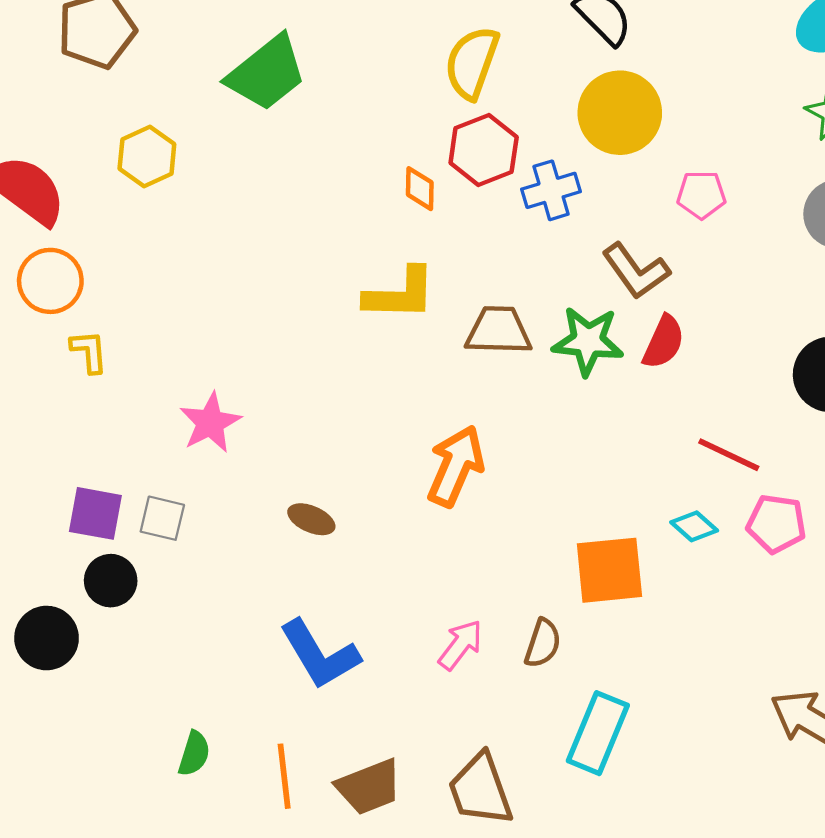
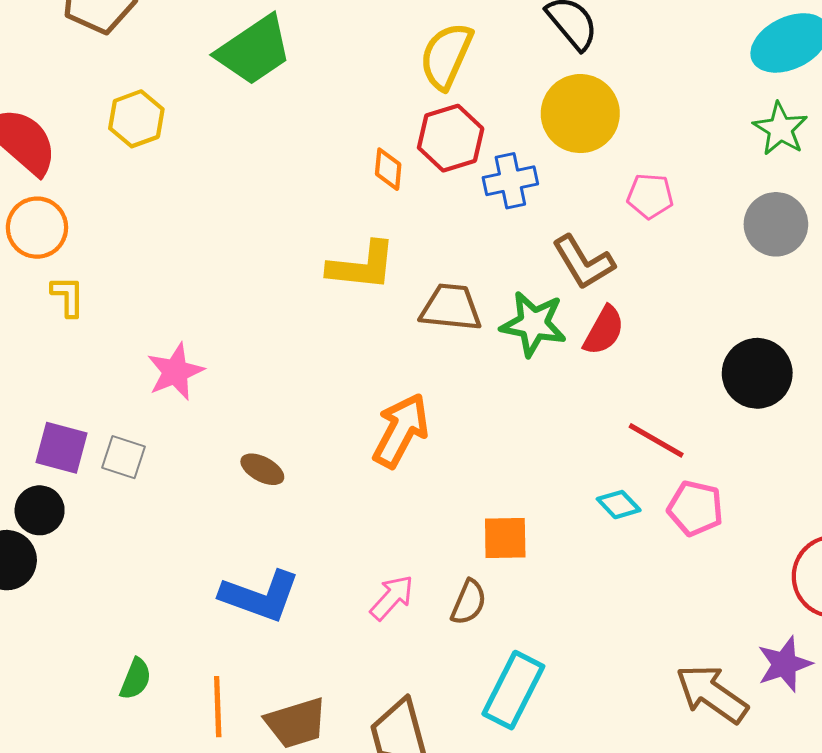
orange square: (609, 570) -> (505, 538), moved, size x0.7
black circle: (111, 581) -> (40, 510), moved
blue L-shape: (320, 655) -> (260, 596), turned -44

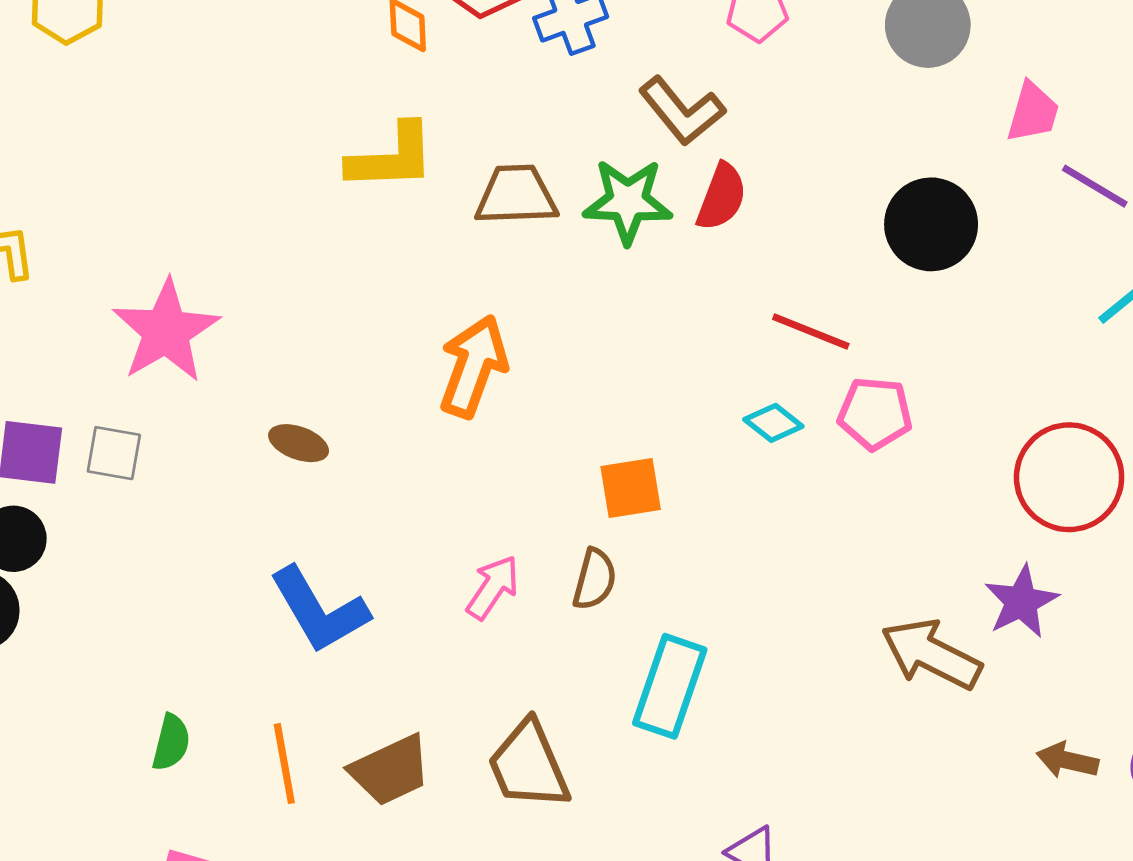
pink star: (175, 372) -> (166, 331), size x1.4
blue L-shape: (260, 596) -> (319, 610), turned 48

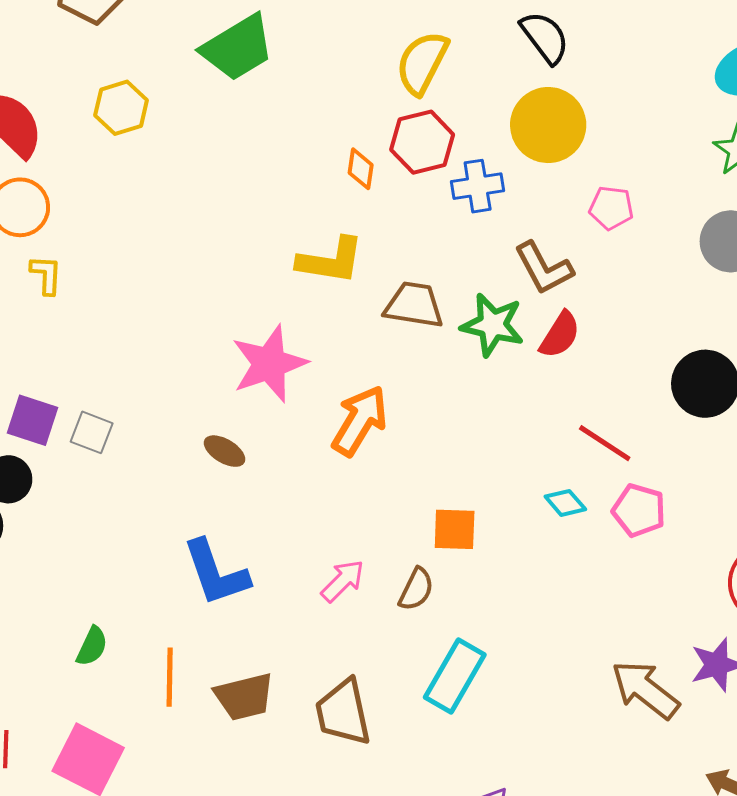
pink star: (166, 331) -> (269, 364), moved

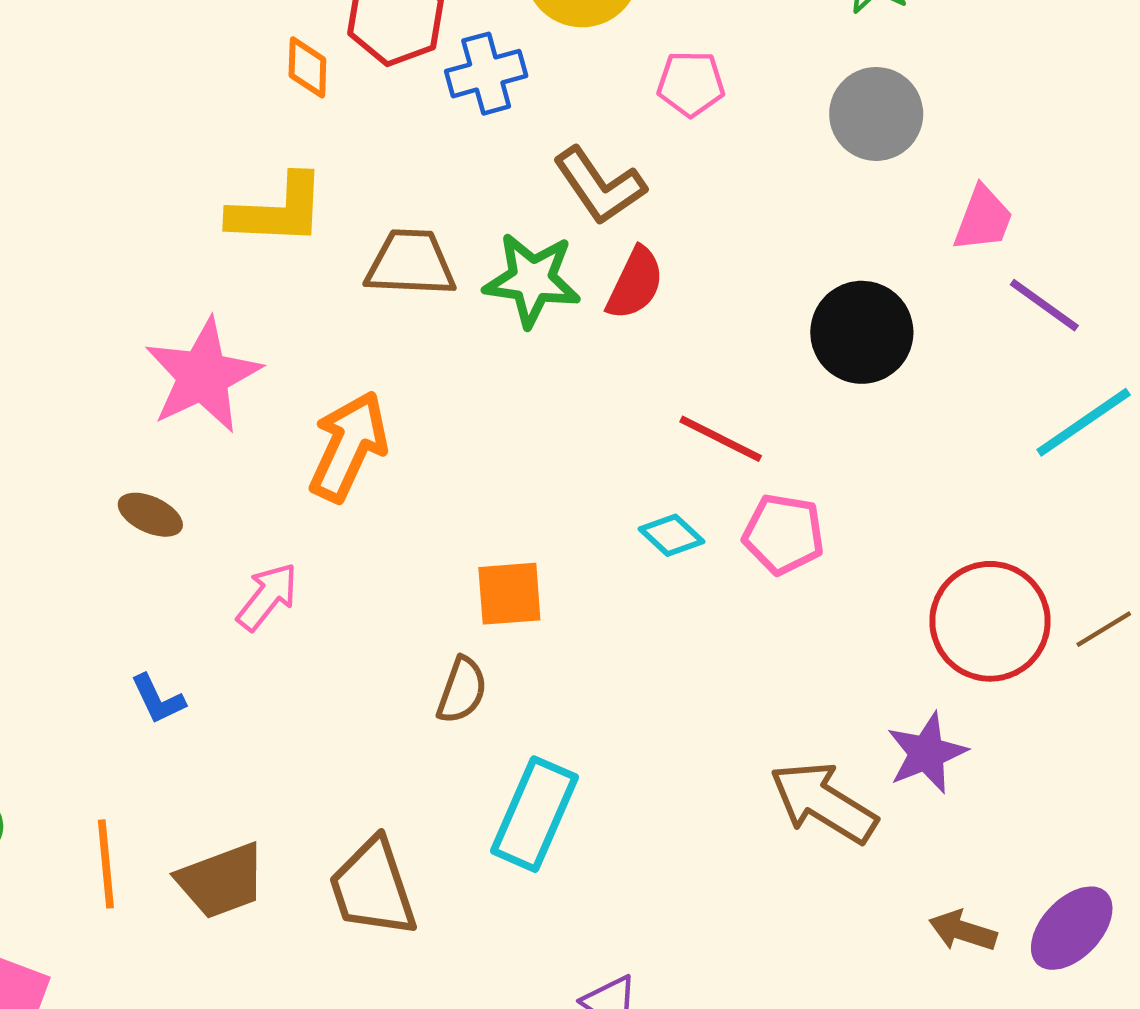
blue L-shape: (216, 573) -> (158, 699), size x0.5
pink arrow: (343, 581) -> (267, 597), moved

